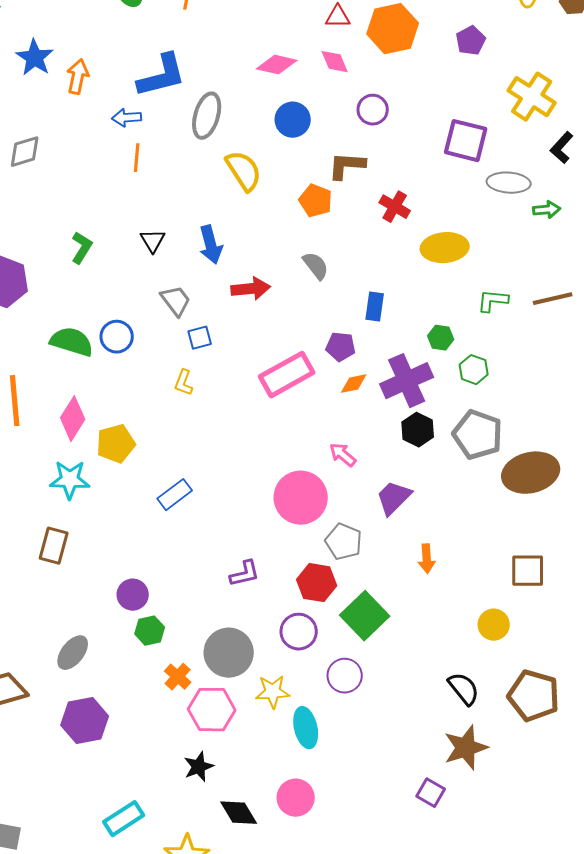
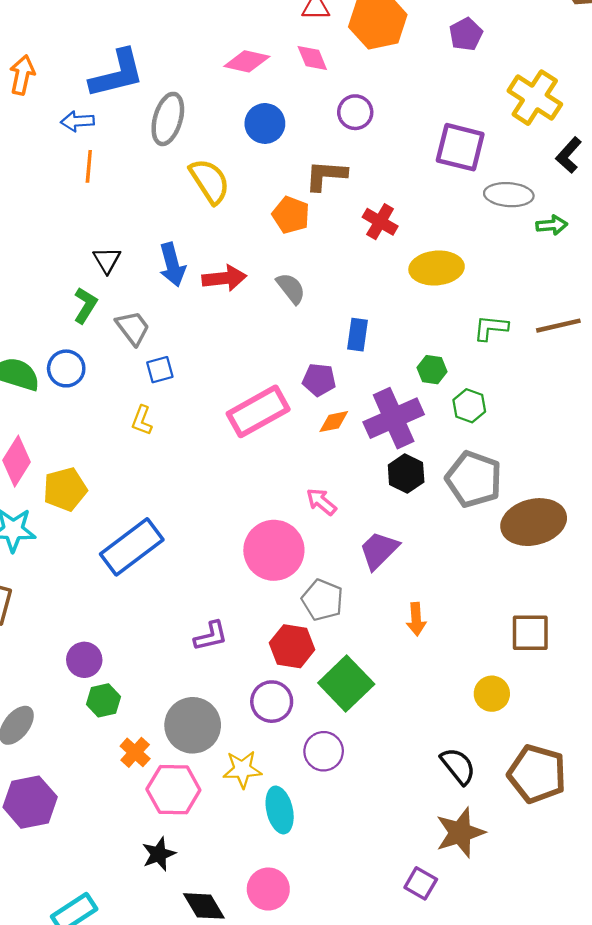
green L-shape: (82, 248) -> (85, 305), moved
red arrow: (251, 289) -> (224, 278), moved
blue rectangle: (175, 495) -> (132, 547), size x1.6

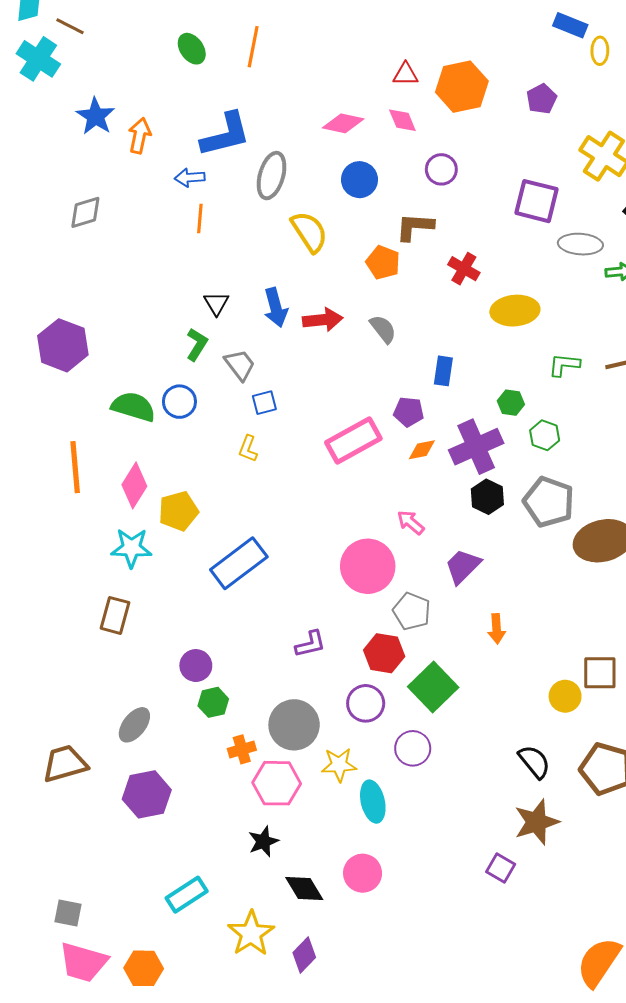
brown square: (530, 633) -> (600, 673), moved
orange cross: (135, 752) -> (242, 749), turned 32

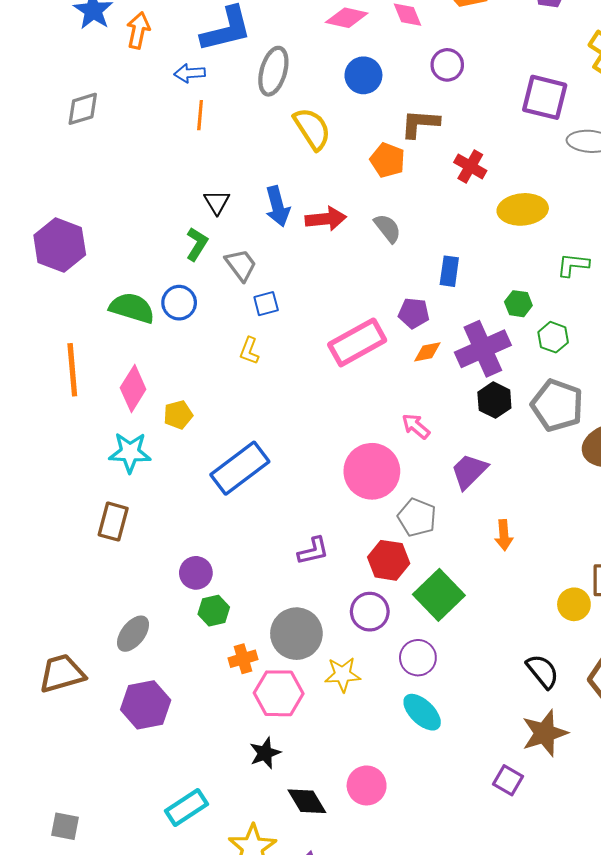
yellow pentagon: (178, 511) -> (178, 415), size x0.7
cyan ellipse: (373, 802) -> (422, 712), moved, turned -33

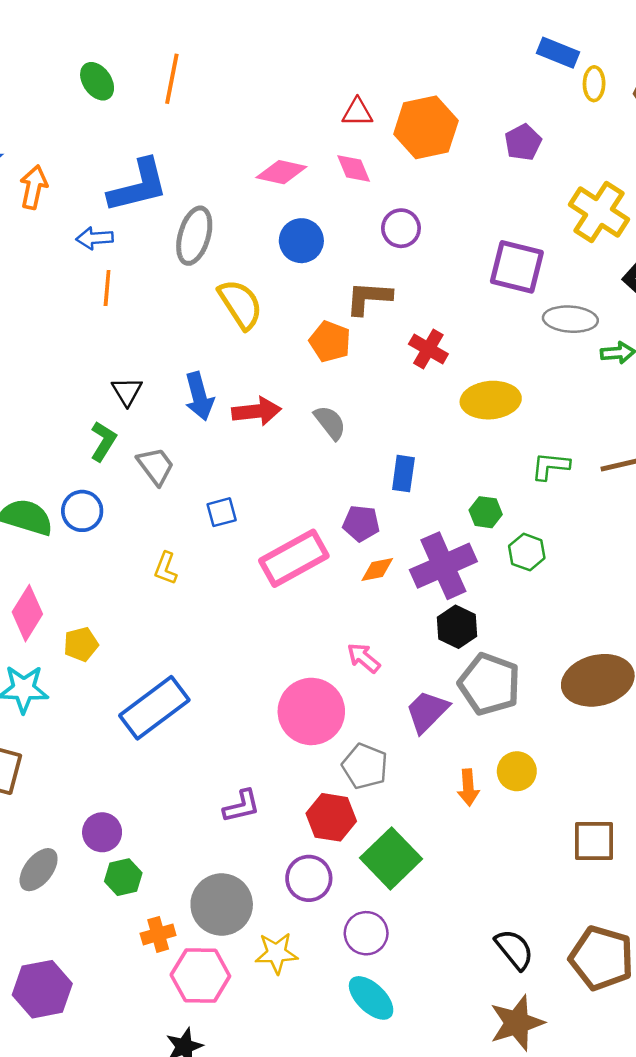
blue square: (266, 304) -> (222, 512), moved
gray pentagon: (557, 405) -> (489, 684), moved
yellow circle: (574, 604) -> (517, 771), moved
gray ellipse: (133, 634) -> (39, 870), moved

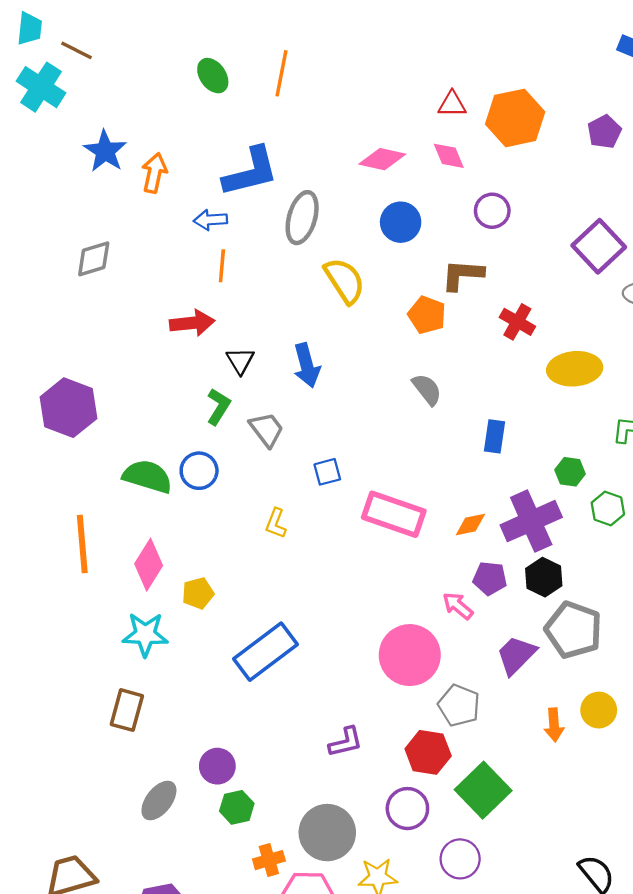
purple square: (517, 267) -> (599, 246), turned 33
red arrow: (257, 411) -> (192, 323), moved
purple pentagon: (361, 523) -> (490, 578), moved
pink rectangle: (294, 558) -> (394, 514), turned 48

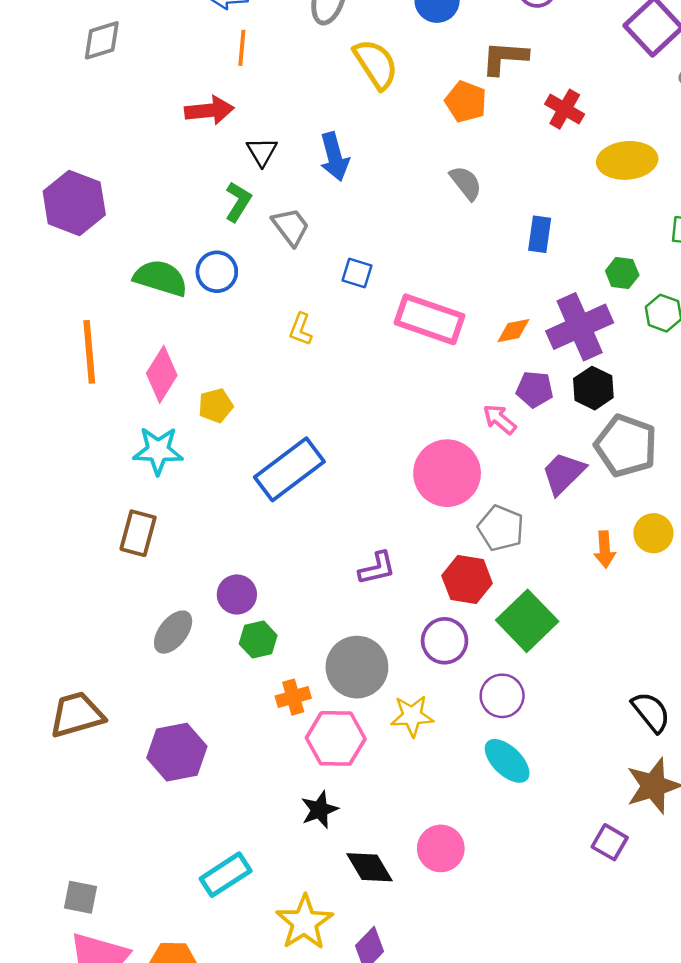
blue square: (327, 472) -> (357, 273), turned 32

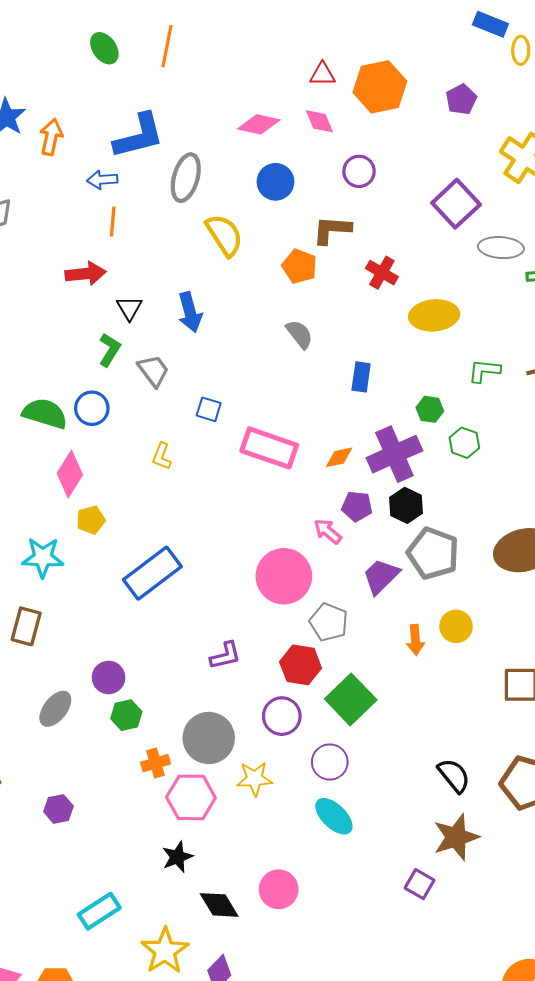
pink diamond: (162, 374) -> (70, 474), moved
purple hexagon: (177, 752) -> (58, 809), size x0.6

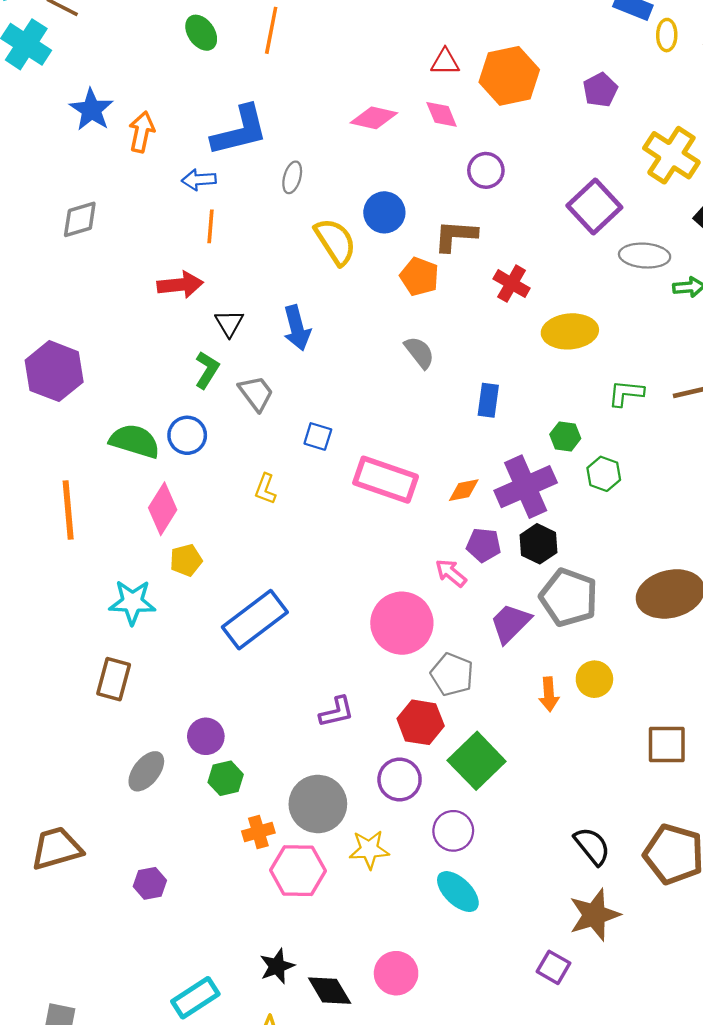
gray ellipse: (186, 178) -> (292, 177), size x0.6
blue circle: (276, 182) -> (384, 212), moved
black star: (177, 857) -> (277, 966), moved

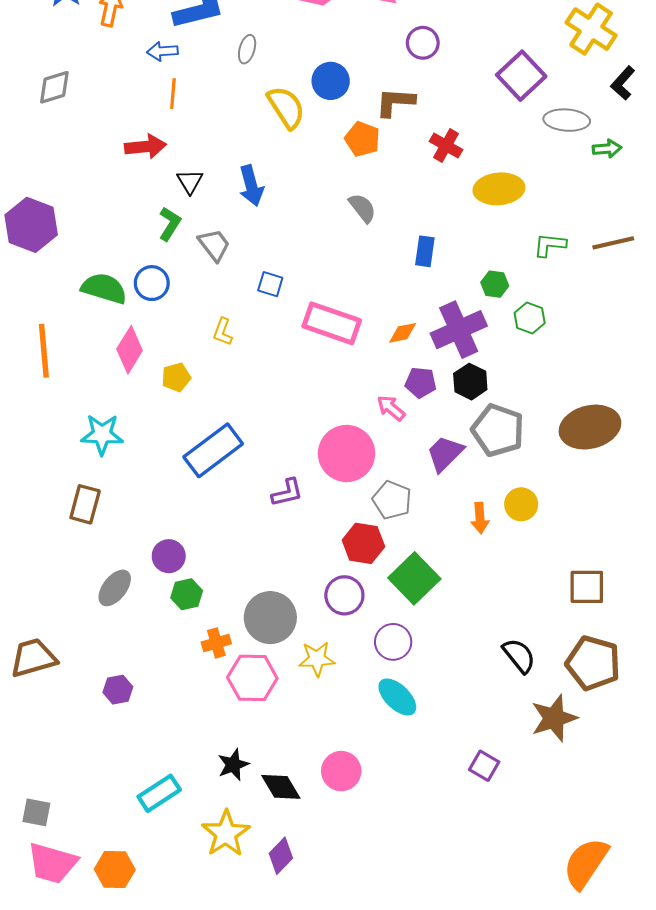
yellow pentagon: (186, 560) -> (176, 377), moved
purple L-shape: (337, 712) -> (287, 493), moved
brown square: (667, 744) -> (587, 587), moved
brown star: (594, 915) -> (554, 718), moved

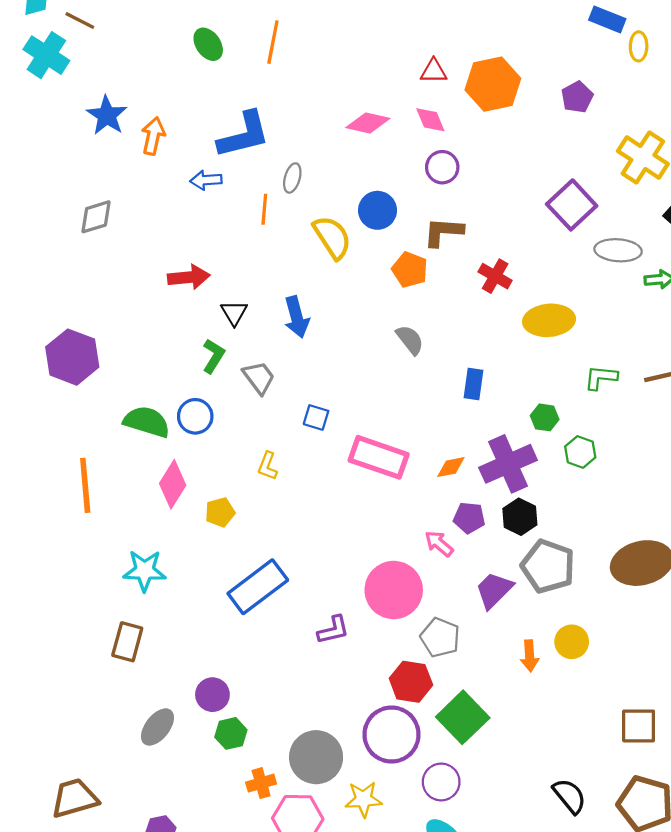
purple circle: (423, 43) -> (442, 167), moved
orange line: (173, 94) -> (264, 209), moved
purple circle: (344, 595) -> (392, 735), size x1.4

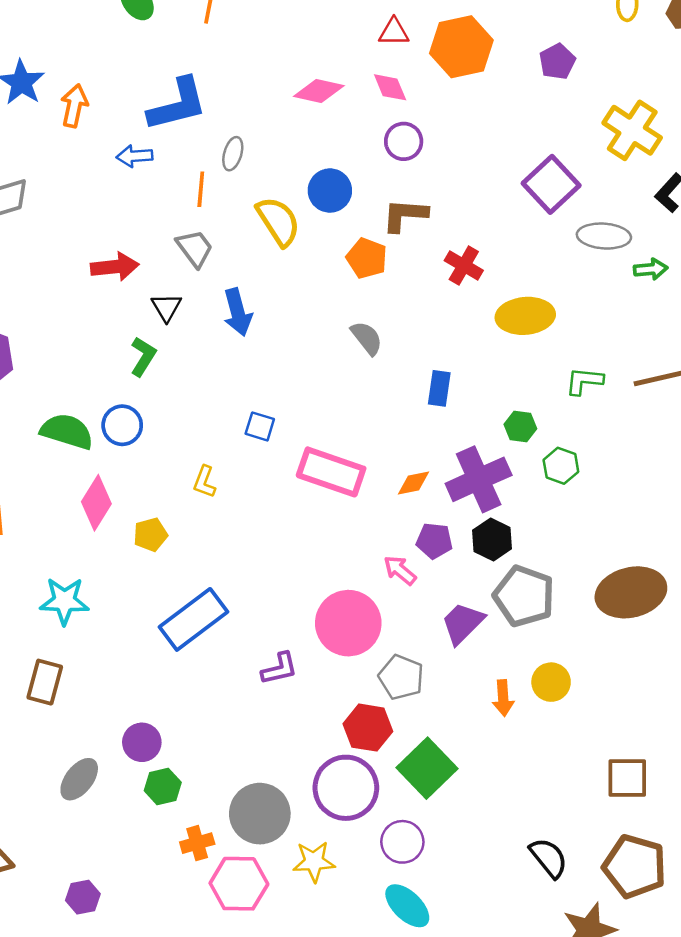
gray trapezoid: (259, 378) -> (195, 248), moved

